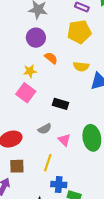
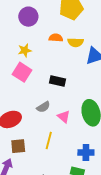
orange semicircle: (51, 58) -> (56, 38), moved, turned -32
blue cross: (59, 185) -> (86, 152), moved

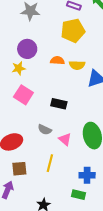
purple circle: (28, 17) -> (27, 49), moved
yellow star: (25, 50) -> (19, 68), moved
gray semicircle: (43, 107) -> (45, 130), turned 56

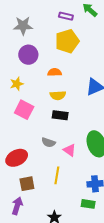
purple circle: (27, 49) -> (28, 55), moved
yellow semicircle: (77, 65) -> (58, 95), moved

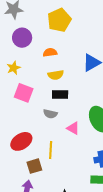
gray semicircle: (48, 142) -> (50, 114), moved
yellow line: (57, 175) -> (51, 150), moved

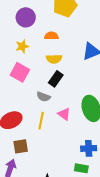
yellow star: (14, 68) -> (22, 46), moved
black rectangle: (60, 95) -> (56, 79), turned -63
yellow line: (51, 150) -> (41, 121), moved

